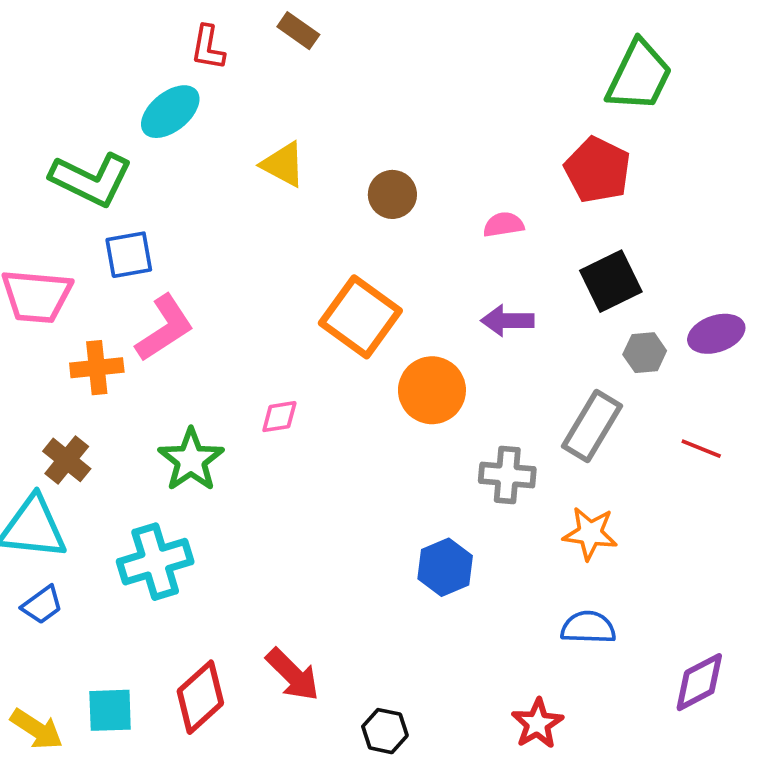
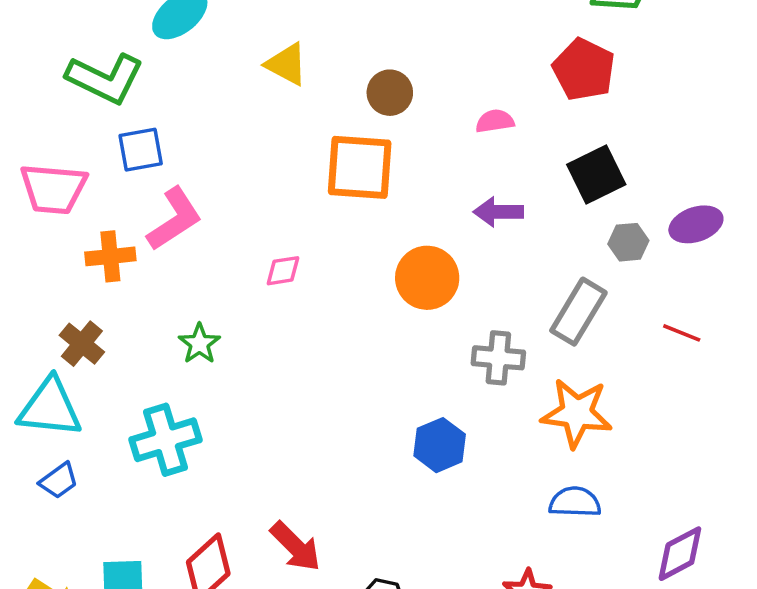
orange square: (360, 317) -> (360, 167), moved, turned -32
pink diamond: (279, 417) -> (283, 271), moved
green star: (191, 460) -> (199, 344), size x0.7
orange star: (590, 533) -> (577, 413), size x1.4

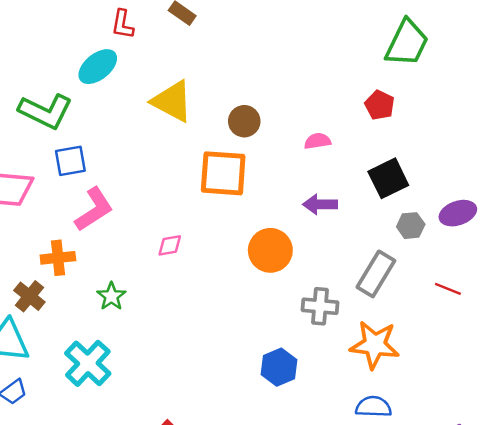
yellow triangle: (287, 64) -> (172, 101), size x1.4
red pentagon: (584, 70) -> (380, 105), size x0.7
orange cross: (110, 256) -> (58, 258), moved
cyan cross: (166, 440) -> (88, 363), turned -30

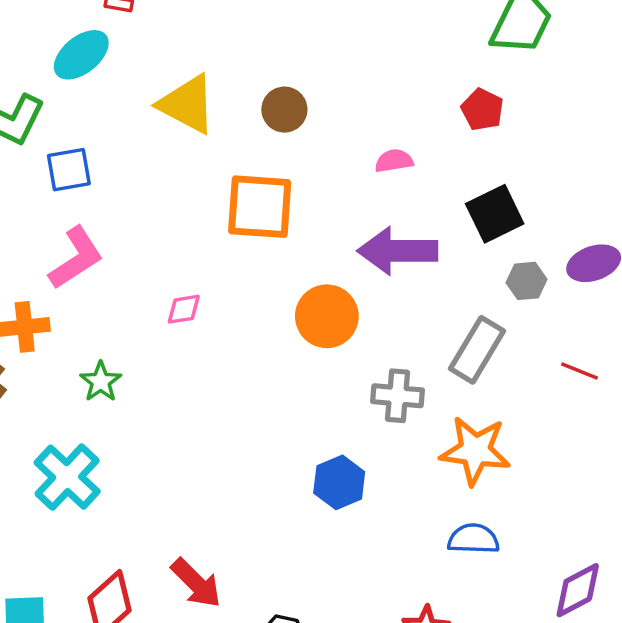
brown circle: (244, 121) -> (284, 110), moved
blue square: (70, 161) -> (69, 170), moved
purple arrow: (320, 204) -> (398, 251), size x1.6

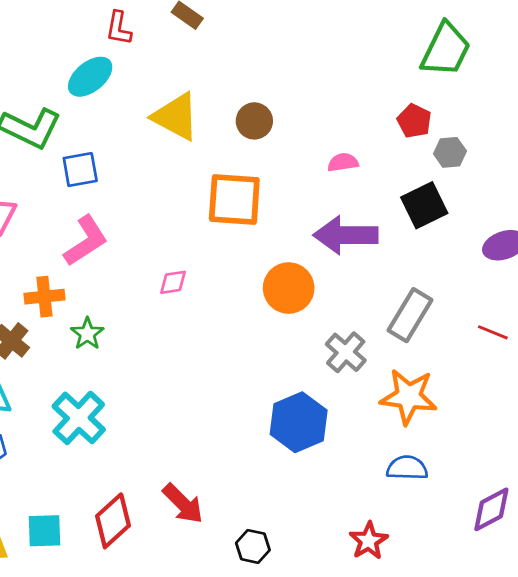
gray hexagon: (526, 281) -> (450, 152), moved
green star: (101, 382) -> (87, 334), moved
gray cross: (398, 396) -> (346, 352), turned 36
blue hexagon: (339, 482) -> (299, 422), size x1.4

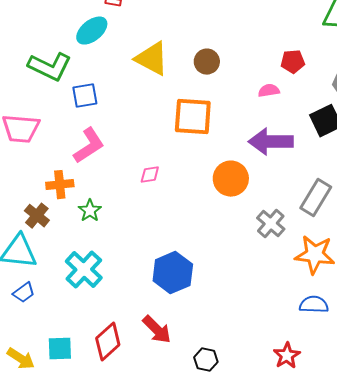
red pentagon: (414, 121) -> (293, 62), moved, turned -30
blue hexagon: (299, 422) -> (173, 273), moved

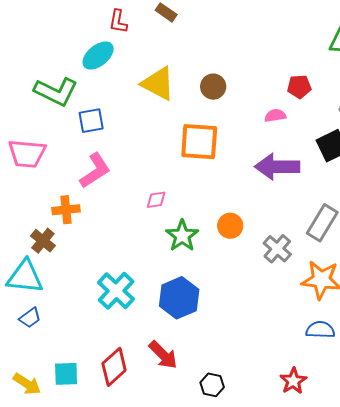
orange circle: (231, 179) -> (230, 226), moved, size x0.7
green star: (90, 211) -> (182, 236), moved, size x1.4
cyan cross: (84, 270) -> (116, 291), moved

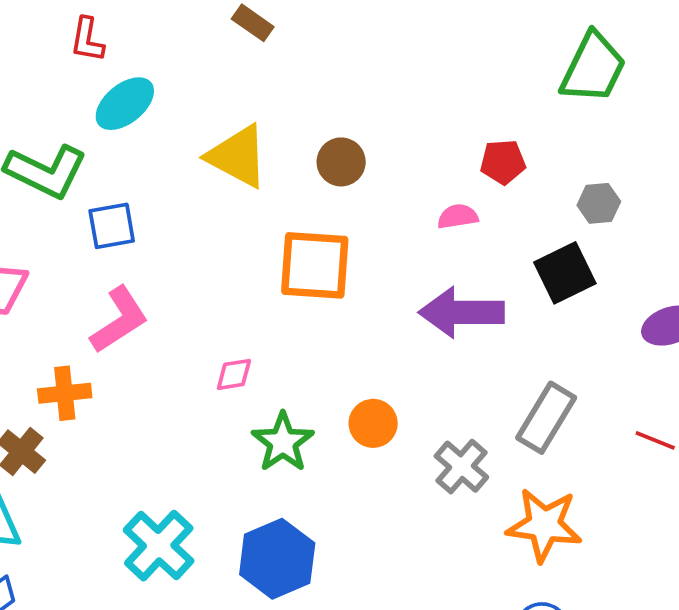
red L-shape: (118, 21) -> (87, 40), moved

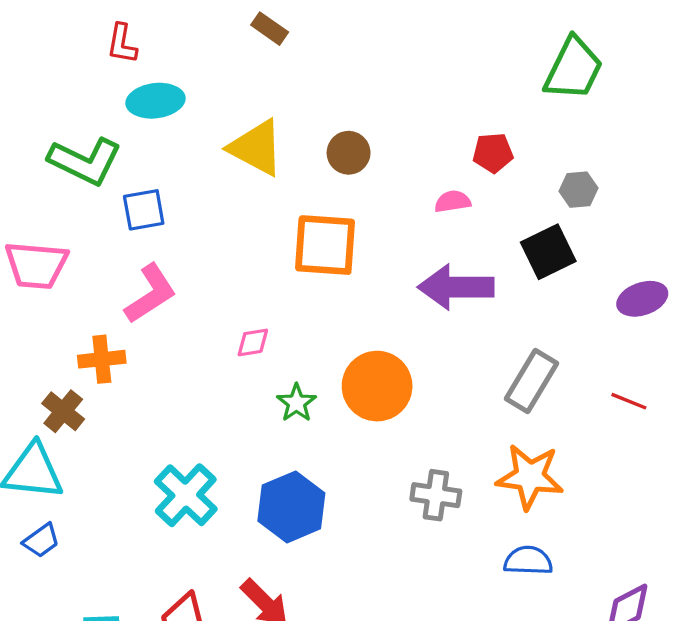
cyan ellipse: (125, 104) -> (155, 101), turned 32
orange circle: (373, 423) -> (377, 386), size x1.6
green star: (283, 442) -> (296, 403), size x0.7
gray cross: (461, 467) -> (436, 495), moved, turned -33

